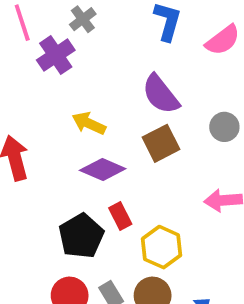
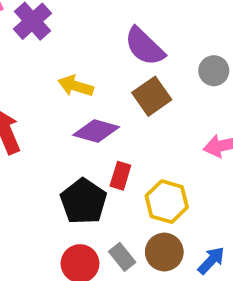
red rectangle: (120, 216) -> (120, 176), turned 52

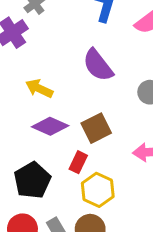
brown square: (152, 96) -> (96, 128), moved
red rectangle: (120, 176) -> (78, 162), moved

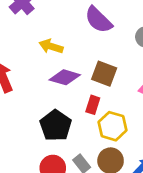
brown square: (96, 128) -> (104, 74), turned -35

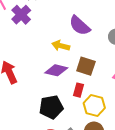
yellow arrow: (51, 46) -> (61, 46), moved
black pentagon: (56, 125) -> (51, 107), turned 30

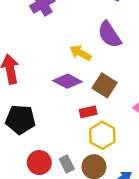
red rectangle: (78, 90) -> (88, 112), turned 48
black pentagon: (51, 107) -> (20, 120), moved

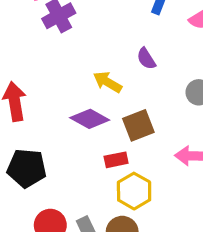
purple semicircle: (109, 35) -> (146, 59), size x0.6
brown square: (105, 85) -> (138, 125), turned 35

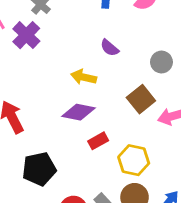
brown square: (138, 125) -> (141, 99), moved
red rectangle: (116, 160) -> (98, 141), moved

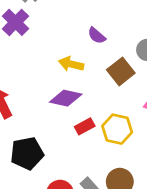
brown square: (141, 99) -> (121, 71), moved
yellow hexagon: (134, 160) -> (117, 129), moved

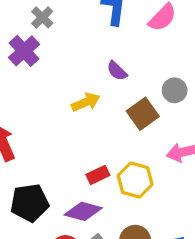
yellow arrow: (71, 64) -> (86, 102), turned 140
purple diamond: (66, 98) -> (83, 211), moved

